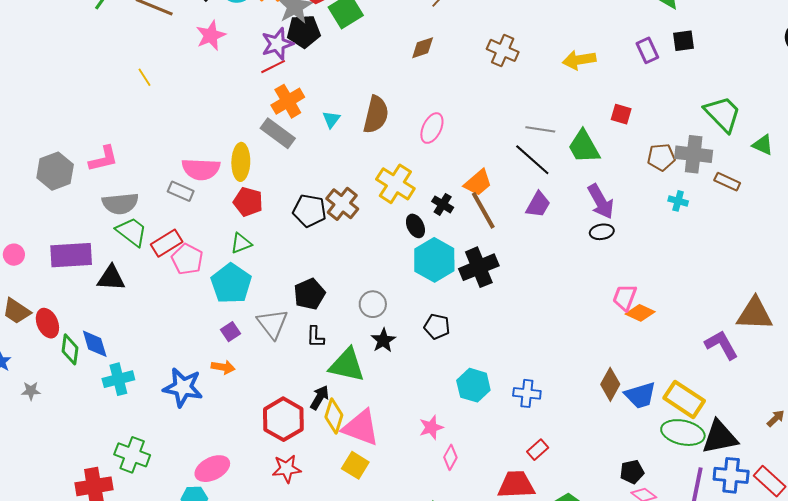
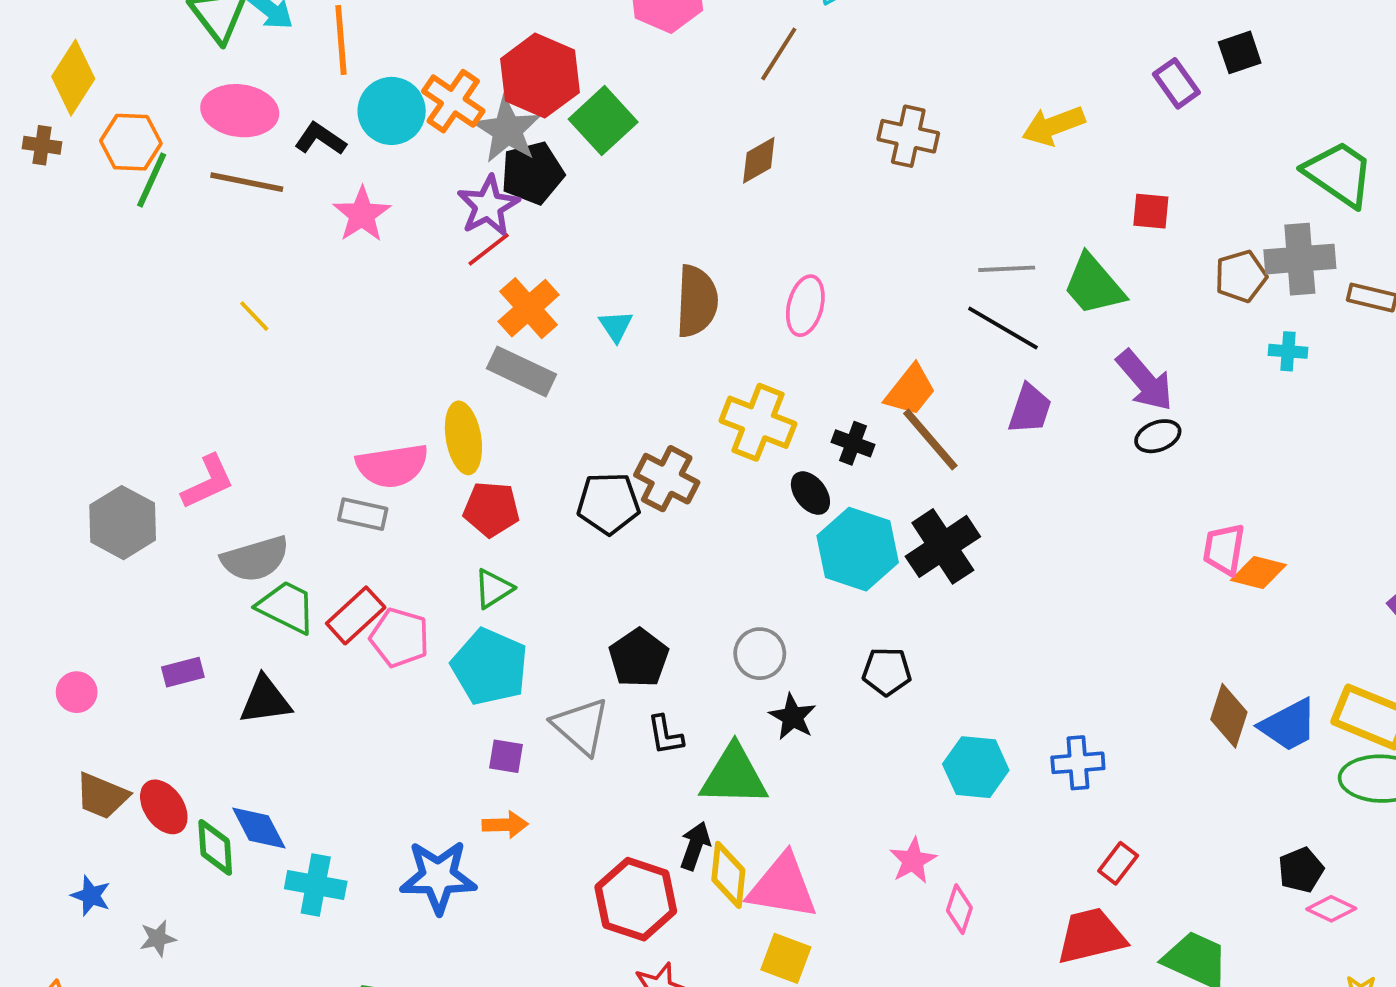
purple rectangle: (71, 255) -> (183, 672), size x0.5
purple square: (230, 332) -> (506, 756), turned -36
cyan cross: (118, 379) -> (316, 885), turned 36

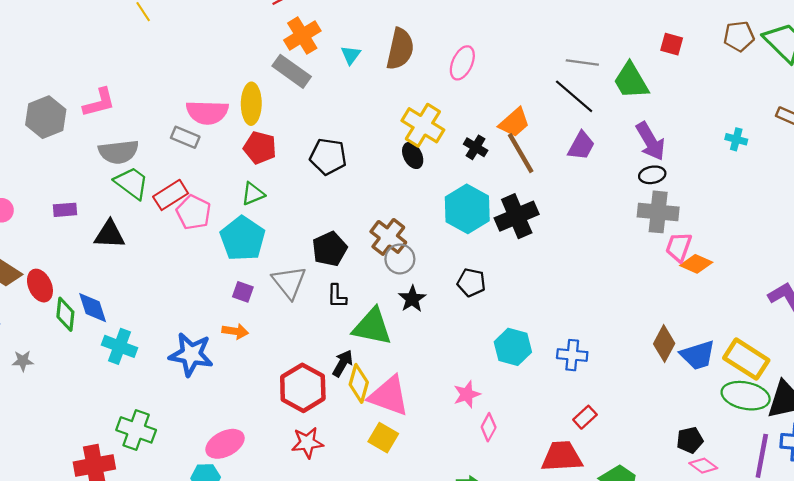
gray cross: (1300, 259) -> (658, 212), moved
brown pentagon: (1241, 276) -> (739, 36), moved
brown cross: (667, 479) -> (388, 237), moved
black ellipse: (810, 493) -> (413, 156), moved

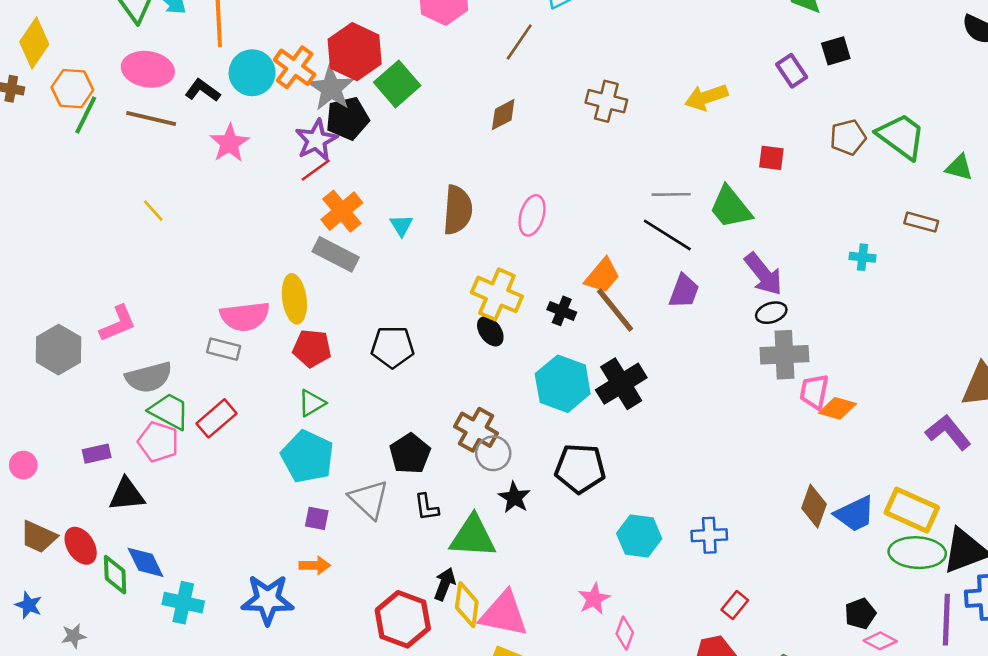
pink pentagon: (194, 212) -> (158, 442), moved
black triangle: (110, 234) -> (127, 495), moved
black pentagon: (471, 282) -> (580, 468), size x1.5

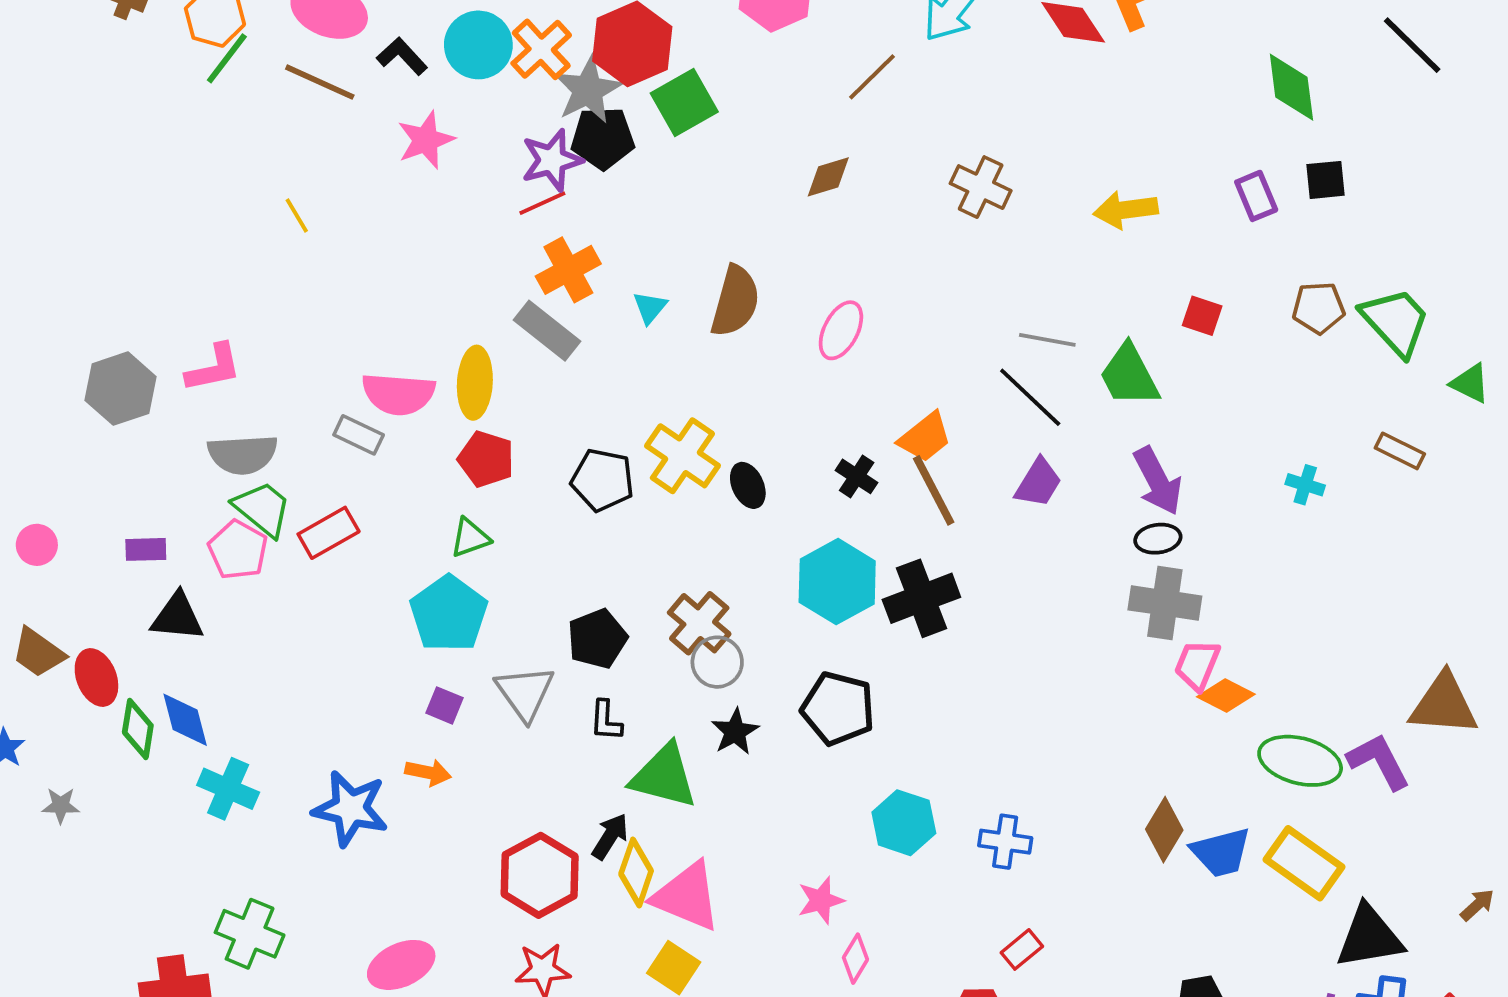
yellow cross: (497, 294) -> (682, 456), moved
green ellipse: (917, 553) -> (1300, 761), moved

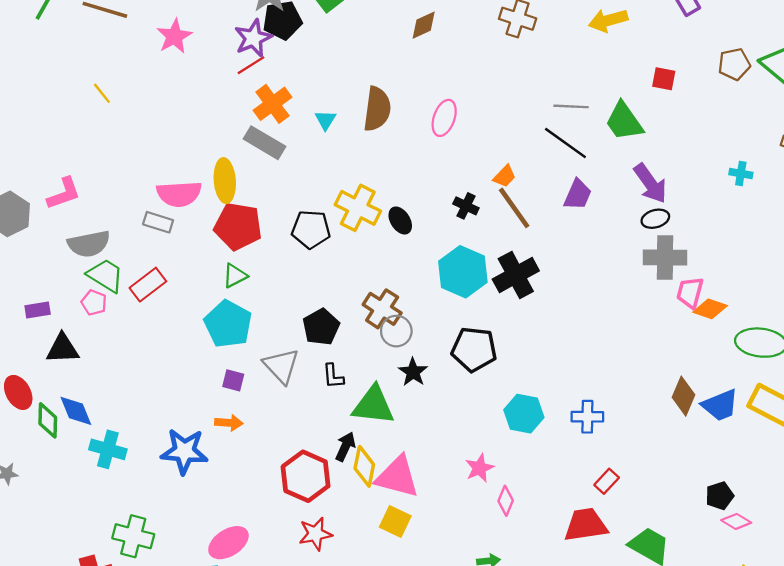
orange trapezoid: (925, 437) -> (505, 176), size x0.7
red pentagon: (486, 459) -> (238, 226), size x1.4
pink pentagon: (238, 550) -> (94, 303), size x0.7

